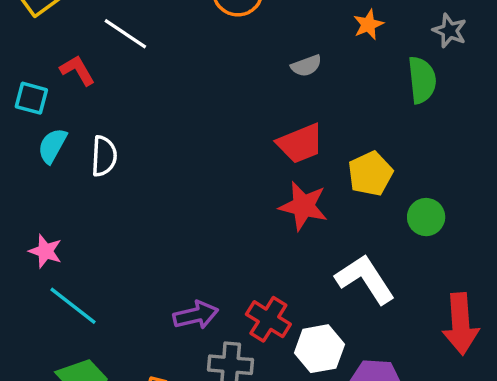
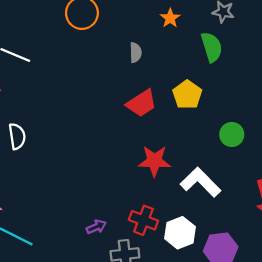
gray semicircle: (306, 66) -> (136, 53), turned -60
yellow pentagon: (370, 174) -> (187, 95), moved
red star: (303, 206) -> (154, 161), moved
purple arrow: (196, 315) -> (96, 227), size x0.7

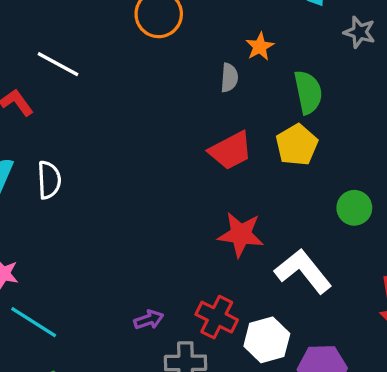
orange star: (170, 18) -> (260, 47), moved
green semicircle: (212, 47) -> (308, 92), moved

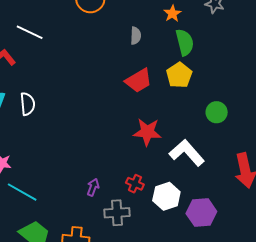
orange star: (260, 47) -> (172, 13), moved
red cross: (217, 317) -> (135, 184), size x0.7
purple arrow: (149, 320) -> (93, 187), turned -48

